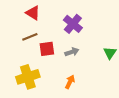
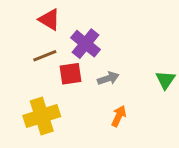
purple cross: (73, 24) -> (86, 44), moved
orange arrow: (70, 82) -> (119, 116), moved

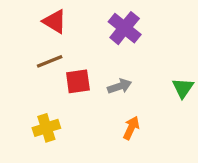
purple cross: (86, 44) -> (125, 28), moved
yellow cross: (42, 116) -> (46, 128), size x0.7

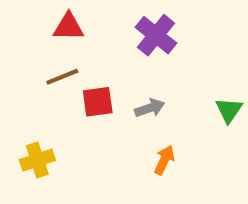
red triangle: (55, 21) -> (69, 27), turned -30
yellow cross: (46, 128) -> (37, 160), moved

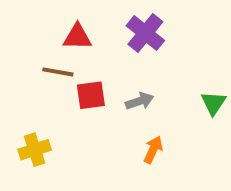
red triangle: (69, 27) -> (77, 37), moved
brown line: (62, 77) -> (58, 72), turned 32

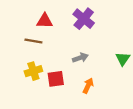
red square: (91, 95) -> (56, 79), moved
yellow cross: (35, 150) -> (33, 71), moved

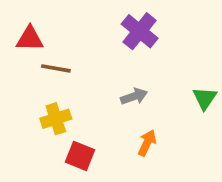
red triangle: (45, 21) -> (30, 39), moved
red square: (56, 79) -> (80, 156), moved, turned 30

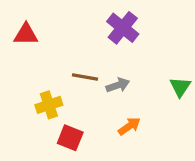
brown line: (56, 68) -> (85, 77), moved
orange arrow: (147, 143) -> (129, 126), turned 30

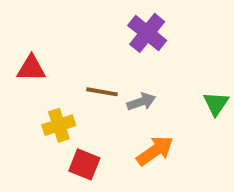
red triangle: (26, 34) -> (31, 68), moved
orange arrow: (129, 126) -> (155, 151), size x1.4

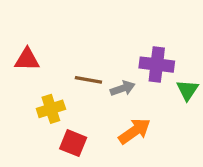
purple cross: (147, 33) -> (157, 65), moved, turned -32

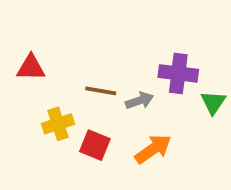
red square: (73, 143) -> (95, 145), moved

